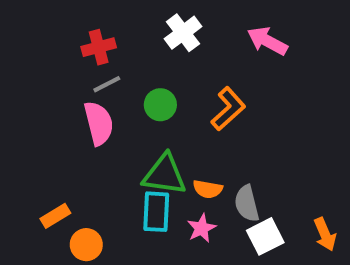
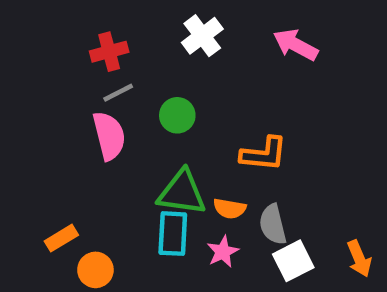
orange L-shape: (228, 109) -> (264, 154), moved, turned 48

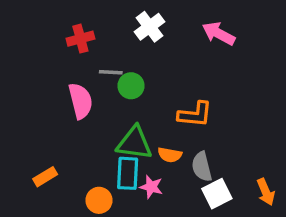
gray line: (118, 93) -> (111, 72), moved, turned 30
pink star: (223, 252) -> (151, 187), moved, turned -30
orange circle: (95, 270) -> (99, 200), moved

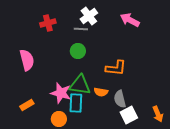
gray line: (111, 72) -> (81, 29), moved
pink semicircle: (80, 101) -> (27, 60), moved
pink star: (151, 187) -> (61, 93), moved, size x1.5

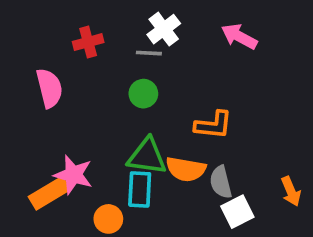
pink semicircle: (27, 60) -> (49, 88), moved
orange semicircle: (101, 92) -> (186, 169), size x1.5
pink star: (61, 93) -> (73, 175), moved
orange rectangle: (27, 105) -> (49, 193), size x1.5
orange arrow: (158, 114) -> (291, 191), moved

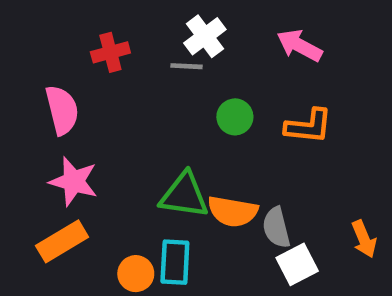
green circle: (143, 94) -> (235, 117), moved
orange L-shape: (213, 125) -> (309, 126), moved
pink star: (73, 175) -> (74, 181), moved
cyan rectangle: (140, 189) -> (175, 262), moved

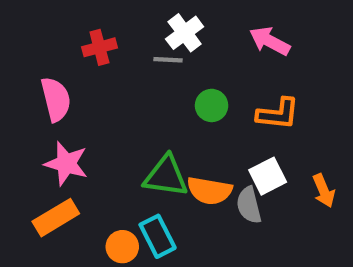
orange arrow: (364, 239) -> (324, 191), moved
cyan rectangle: (175, 262) -> (158, 236), turned -30
white square: (297, 264) -> (268, 176), moved

